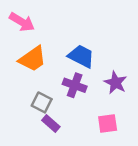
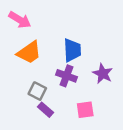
blue trapezoid: (81, 56) -> (72, 50), turned 60
pink square: (108, 123) -> (85, 110), moved

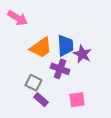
orange trapezoid: (29, 53) -> (41, 48), moved
purple star: (103, 74) -> (82, 54), moved

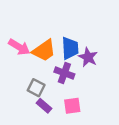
pink arrow: (18, 18) -> (19, 47), moved
pink square: (77, 100) -> (72, 106), moved

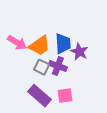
gray square: (36, 88) -> (42, 67), moved
purple rectangle: (44, 106) -> (40, 96), size x1.6

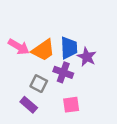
gray square: (42, 67) -> (39, 84), moved
purple rectangle: (40, 96) -> (29, 105), moved, size x0.7

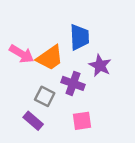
blue trapezoid: (69, 48) -> (79, 37), moved

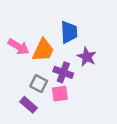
orange trapezoid: (50, 58) -> (43, 50), turned -30
pink square: (82, 121) -> (60, 94), moved

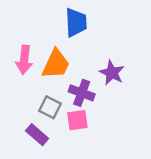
blue trapezoid: (69, 32) -> (76, 22), moved
pink arrow: (19, 47) -> (24, 60), turned 65

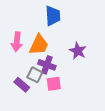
purple cross: (82, 93) -> (47, 65), moved
purple rectangle: (37, 135) -> (22, 85), moved

